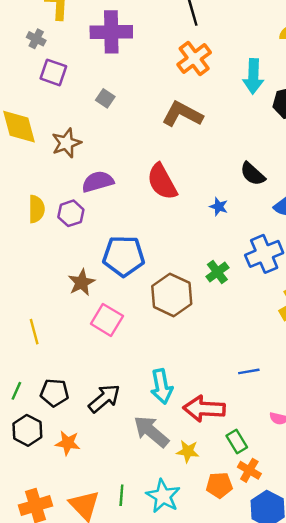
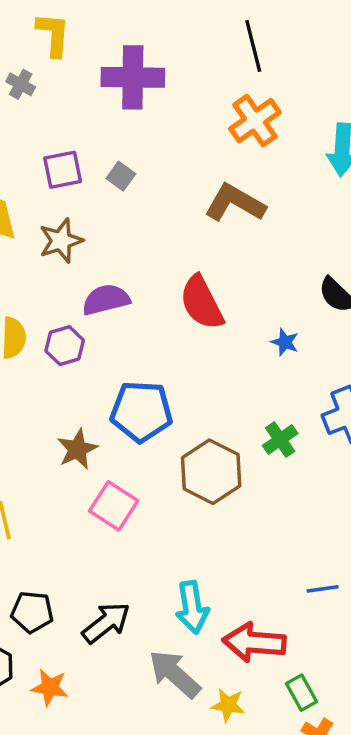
purple square: (53, 72) -> (63, 170), moved, turned -32

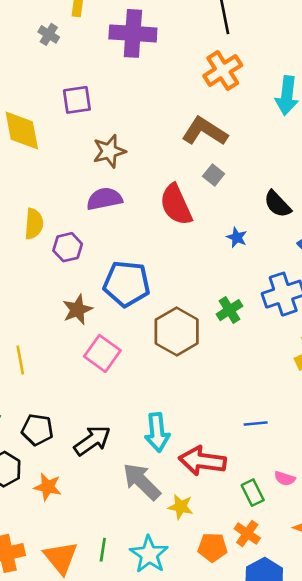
gray square: (121, 176) -> (214, 175), moved
brown star: (61, 241) -> (109, 151), moved
purple hexagon: (65, 346) -> (68, 247), moved
green rectangle: (301, 693) -> (253, 493), moved

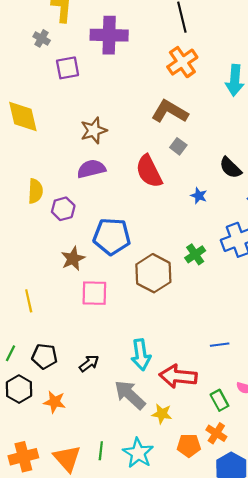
purple square: (77, 100) -> (68, 68), moved
pink square: (102, 353) -> (94, 293), turned -32
black arrow: (92, 441) -> (89, 363), size x0.7

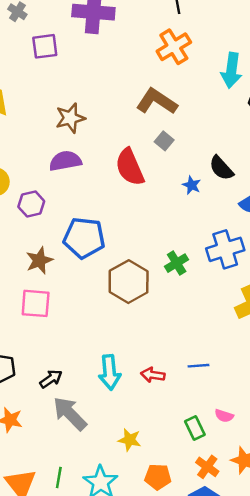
blue star: (199, 196) -> (192, 185), moved
pink square: (94, 293) -> (36, 303), moved
red arrow: (178, 376) -> (153, 375), moved, size x0.6
gray arrow: (130, 395) -> (70, 414), moved
orange cross: (216, 433) -> (207, 467), moved

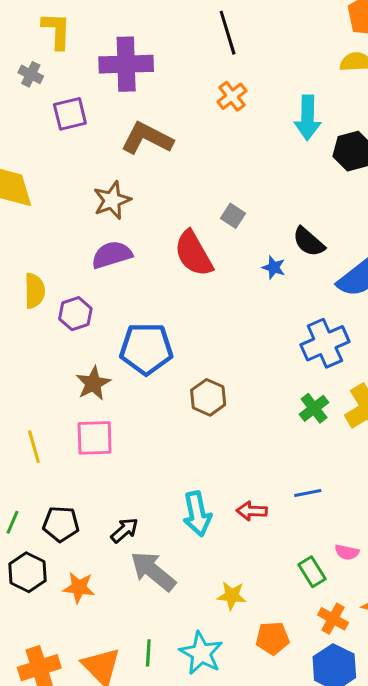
orange cross: (174, 47) -> (232, 96), size x0.7
brown L-shape: (157, 101) -> (147, 138), moved
green cross: (177, 263) -> (314, 408), moved
brown hexagon: (129, 282) -> (208, 397), size x0.7

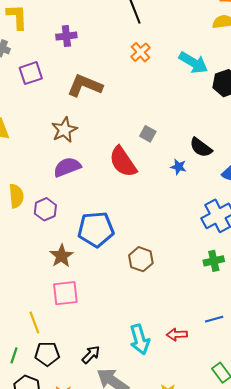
purple cross: (126, 64) -> (66, 36), size x0.6
cyan arrow: (308, 118) -> (193, 63), turned -56
green cross: (314, 408) -> (214, 261), turned 30
yellow line: (34, 447) -> (34, 323), moved

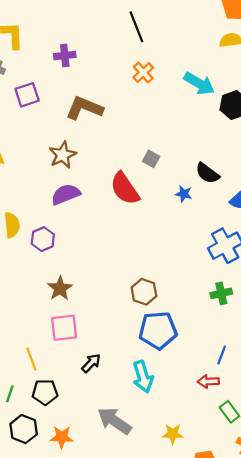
blue pentagon: (96, 229) -> (158, 330), moved
blue line: (214, 319) -> (222, 355), turned -54
red arrow: (177, 334) -> (208, 381), moved
black arrow: (91, 355) -> (91, 363), moved

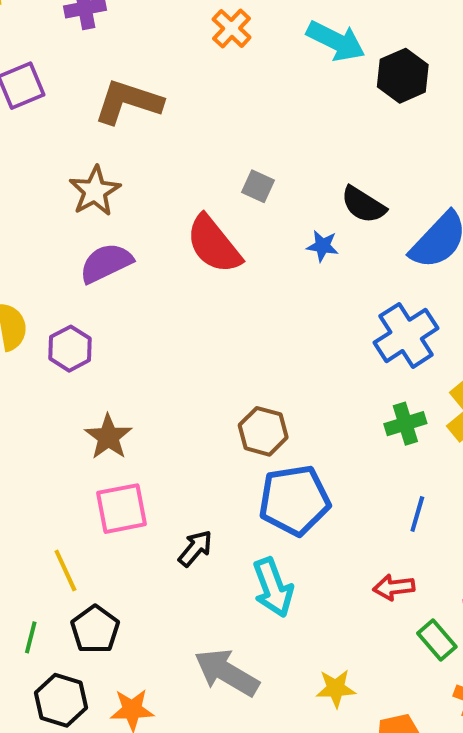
blue line: (222, 355) -> (417, 514), moved
black arrow: (91, 363) -> (195, 548), moved
black pentagon: (45, 392) -> (95, 629), turned -30

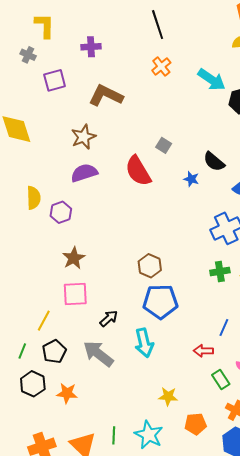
blue line: (417, 514) -> (224, 327), moved
yellow line: (65, 570) -> (44, 321), turned 45
gray arrow: (227, 673) -> (98, 354), moved

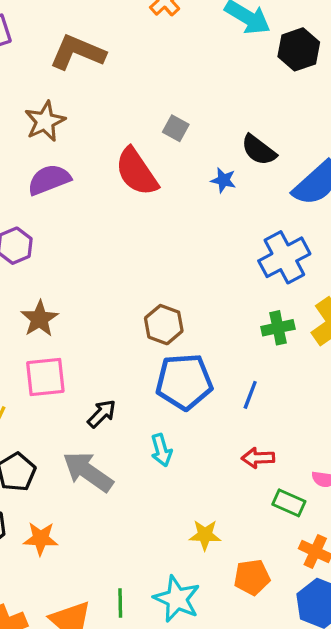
blue line: (224, 327) -> (250, 395), moved
cyan arrow: (144, 343) -> (161, 450), size x0.7
green rectangle: (221, 380) -> (289, 503), turned -30

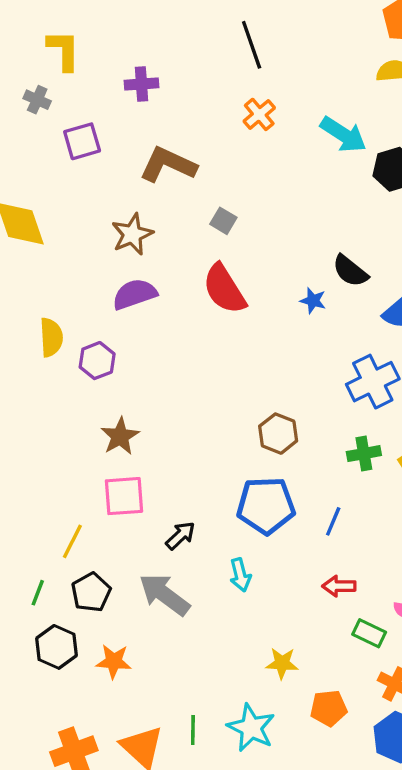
gray square: (176, 128) -> (223, 221), moved
brown hexagon: (164, 325) -> (278, 434), moved

